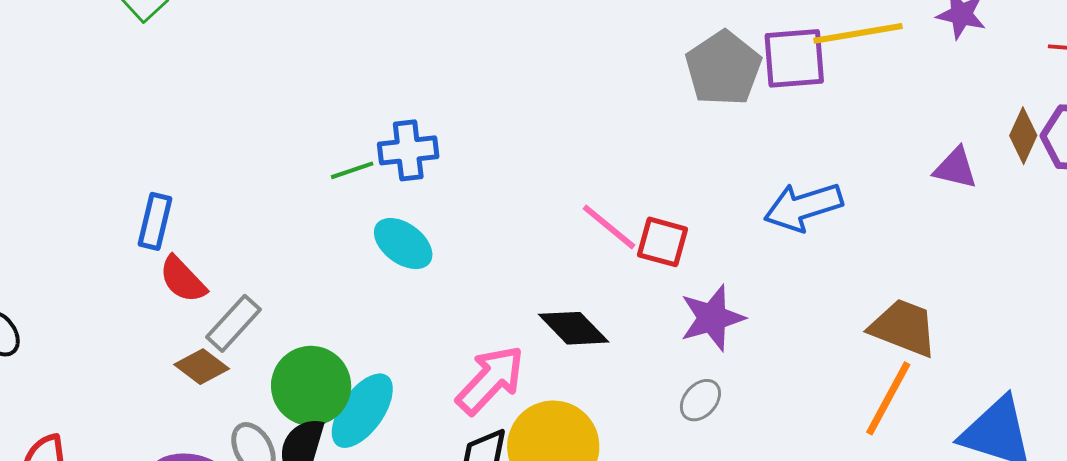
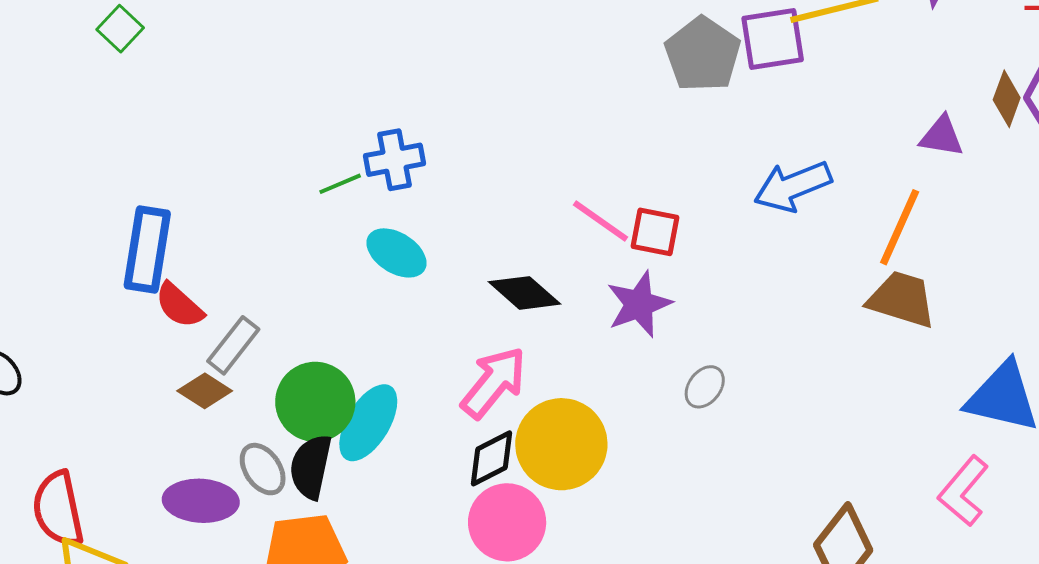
blue rectangle: (155, 221) -> (147, 250), size x1.5
purple star: (712, 318) -> (639, 304), moved
black diamond: (574, 328) -> (525, 293), moved
orange line: (888, 398) -> (900, 227), moved

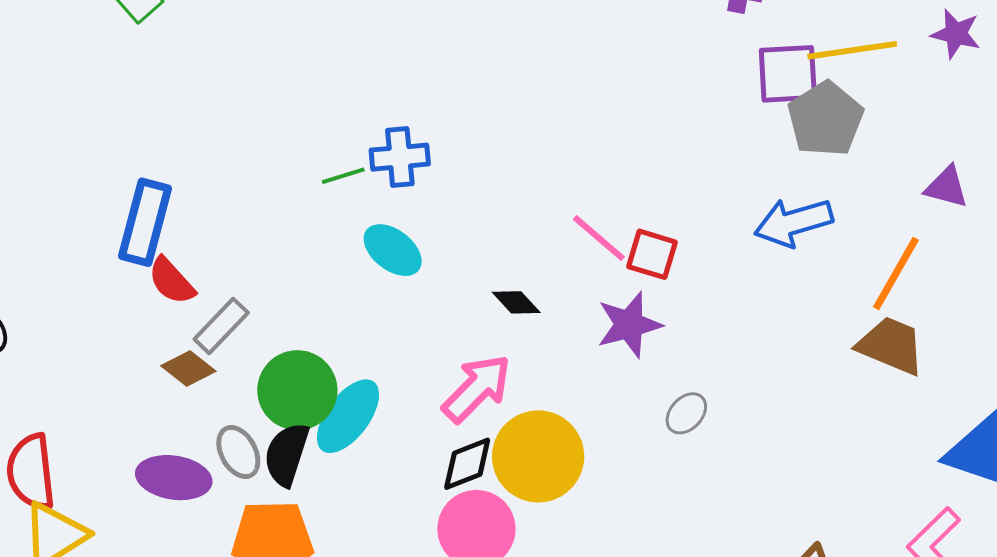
gray pentagon: (703, 54) -> (825, 119), moved
black diamond: (525, 293) -> (516, 302), size x0.7

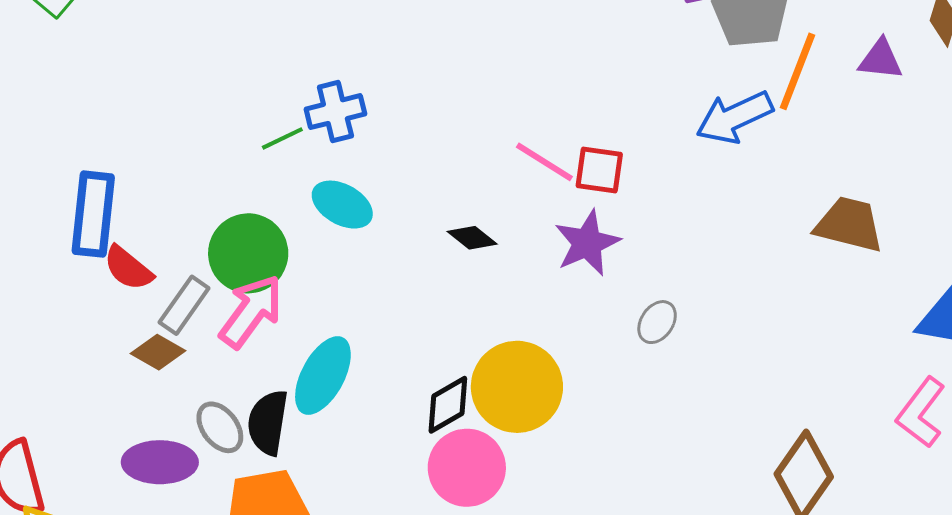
orange line: (896, 273) -> (797, 71), moved
pink arrow: (477, 388) -> (251, 311), moved
green circle: (297, 390) -> (248, 253), moved

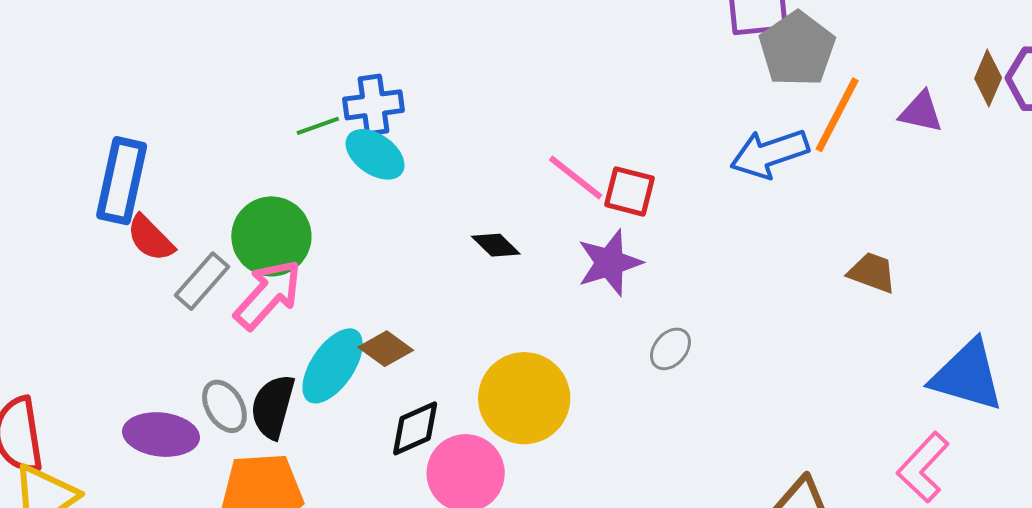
cyan ellipse: (342, 205) -> (375, 154), moved
brown trapezoid: (849, 224) -> (872, 273), size x0.7
brown diamond: (158, 352) -> (386, 349), moved
black diamond: (448, 405) -> (415, 428), moved

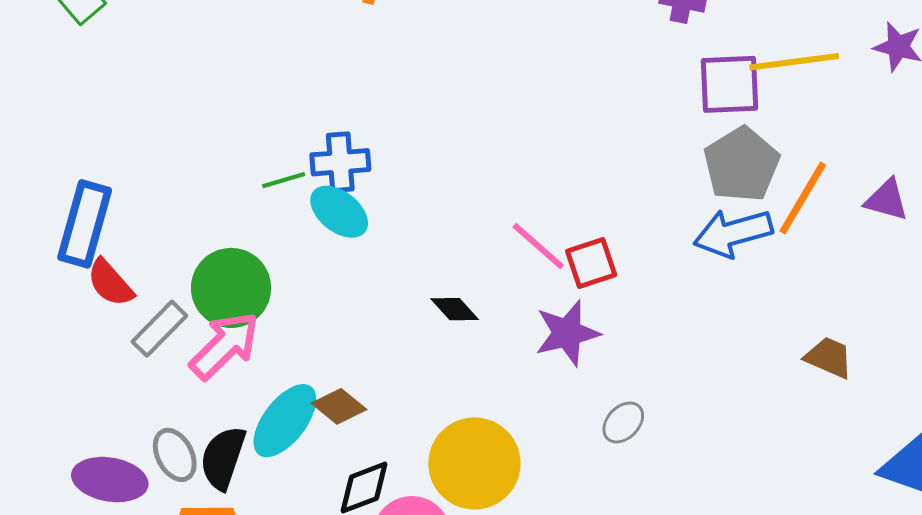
gray pentagon: (797, 49) -> (741, 164), moved
red square: (629, 191) -> (591, 263), turned -36

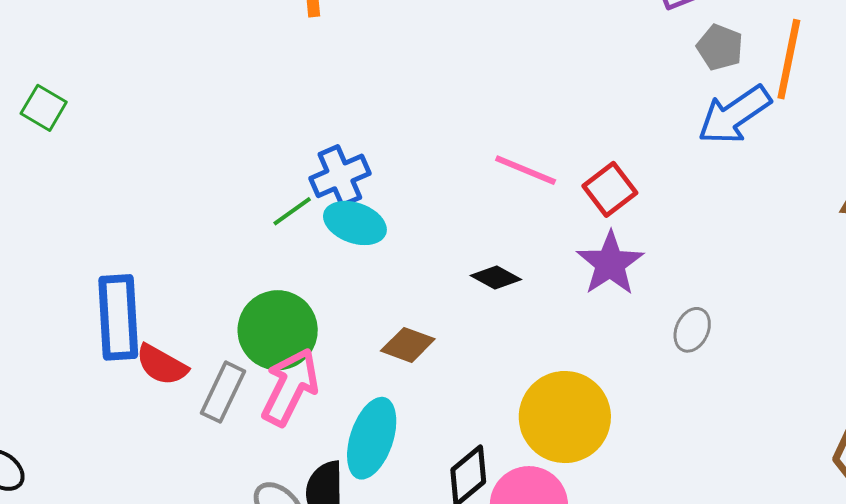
gray pentagon: (741, 164) -> (720, 47), size x0.6
pink line: (538, 246) -> (526, 170), moved
brown diamond: (339, 406) -> (408, 345), moved

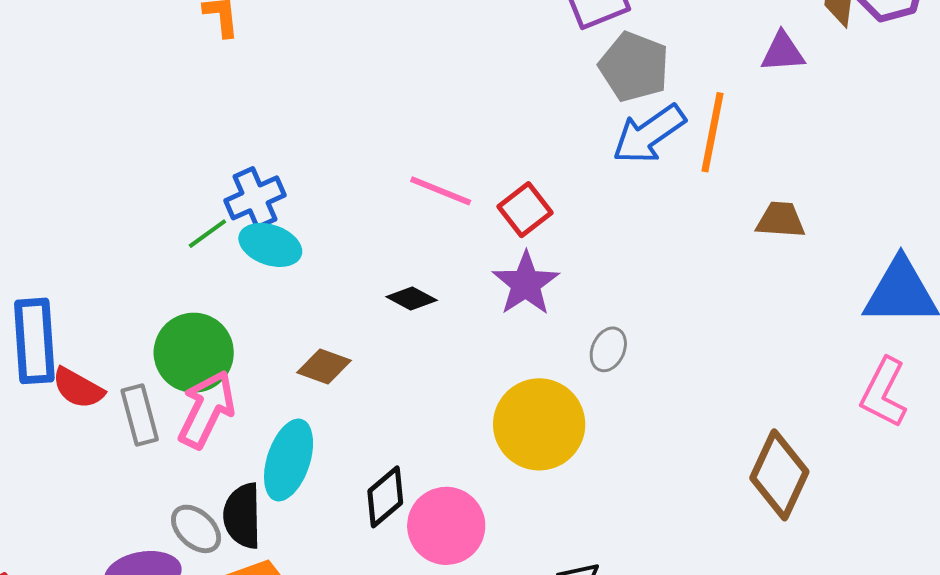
gray pentagon: (720, 47) -> (634, 67), size x1.5
orange line: (789, 59) -> (713, 132), moved
gray rectangle: (223, 392) -> (140, 415), turned -40
yellow circle: (565, 417) -> (539, 424), moved

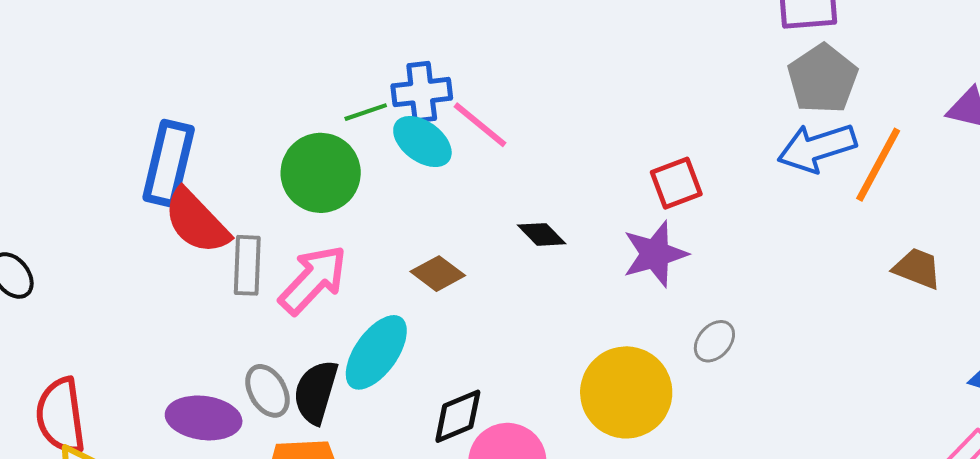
pink line: (441, 191) -> (480, 125), moved
green circle: (194, 353) -> (321, 173), moved
red semicircle: (78, 388) -> (196, 221), size x1.4

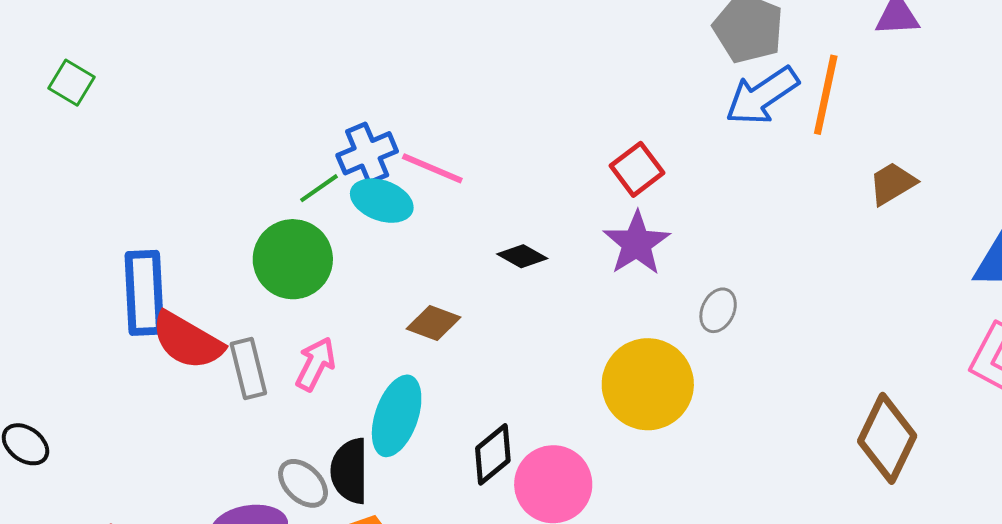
brown trapezoid: (917, 268) -> (892, 183), turned -36
pink arrow: (313, 280) -> (315, 364), size x0.7

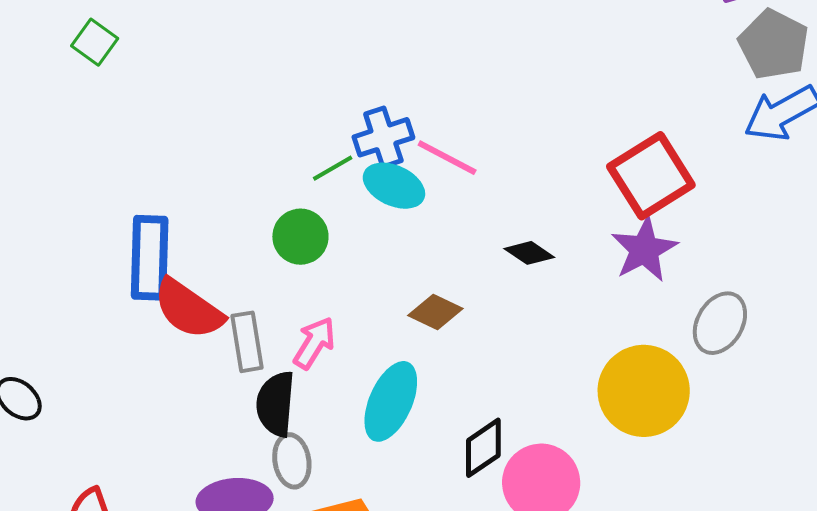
red square: (637, 169) -> (651, 176), size x1.6
green circle: (293, 259) -> (300, 237), size x0.7
gray ellipse: (718, 310) -> (720, 323), size x1.4
black semicircle: (350, 471) -> (276, 404), moved
gray ellipse: (303, 483) -> (292, 461), turned 32

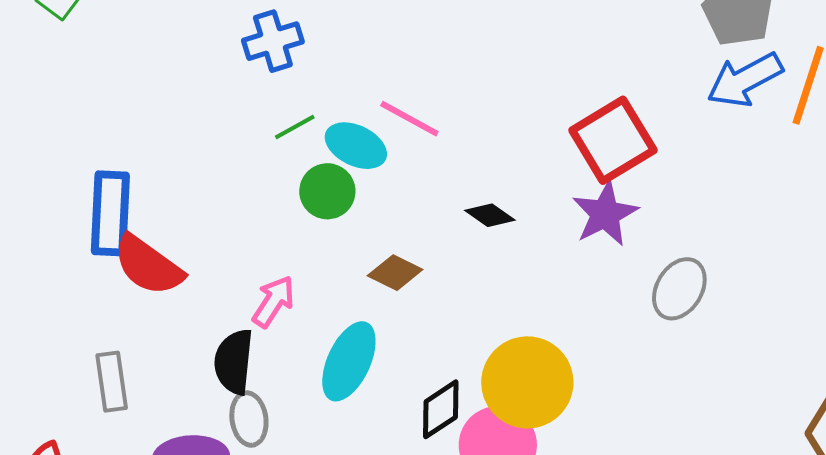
blue cross: (383, 137) -> (273, 41), moved
green circle: (300, 237) -> (327, 191), moved
gray rectangle: (247, 342) -> (112, 382), moved
yellow circle: (644, 391) -> (527, 382), moved

